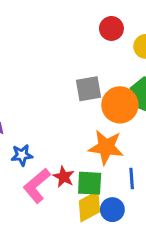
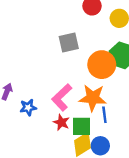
gray square: (89, 89) -> (69, 43), moved
blue line: (132, 178) -> (104, 115), moved
pink L-shape: (37, 186) -> (62, 97), moved

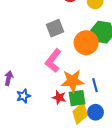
pink L-shape: (62, 97) -> (53, 61), moved
orange star: (93, 98) -> (73, 81), moved
blue star: (28, 107) -> (24, 96), moved

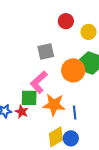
red star: (59, 97) -> (22, 112), moved
green square: (77, 98) -> (29, 98), moved

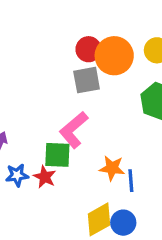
red circle: (66, 21) -> (89, 49), moved
orange circle: (73, 70) -> (114, 56), moved
orange star: (54, 105) -> (112, 168), moved, size x0.7

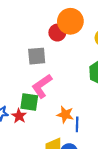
orange circle: (114, 56) -> (70, 21), moved
gray square: (87, 80) -> (37, 56), moved

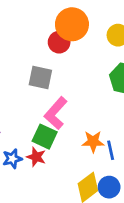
gray square: (37, 56) -> (40, 77), turned 30
green square: (29, 102) -> (45, 137), turned 30

